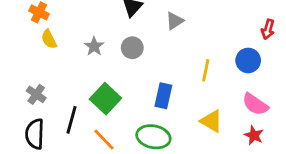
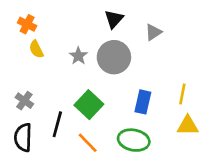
gray circle: (132, 48) -> (114, 57), size x1.6
yellow line: (206, 70) -> (182, 94), moved
yellow triangle: (211, 121) -> (188, 126), turned -30

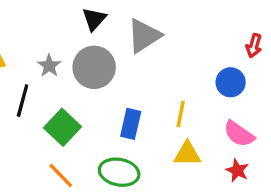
gray triangle: (153, 32) -> (144, 36), size x1.6
black line: (57, 124) -> (23, 101), moved

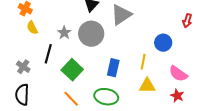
blue circle: (231, 82) -> (163, 43), moved

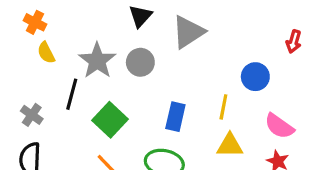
gray star: (64, 33) -> (97, 61), size x1.6
gray circle: (91, 34) -> (140, 62), size x0.7

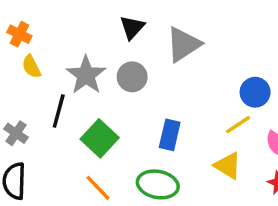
yellow line: (223, 107) -> (238, 125), moved, turned 45
yellow triangle: (230, 145) -> (228, 166), turned 32

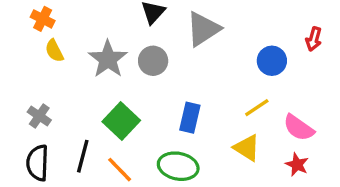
blue circle: (255, 92) -> (272, 61), moved
black line: (59, 111) -> (83, 156), moved

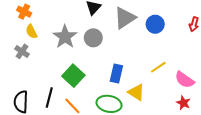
blue circle: (272, 61) -> (155, 24), moved
gray cross: (39, 116) -> (22, 51), moved
yellow triangle: (247, 148) -> (136, 92), moved

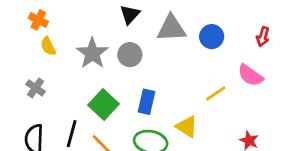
gray triangle: (125, 18) -> (171, 28), turned 30
gray cross: (22, 51) -> (36, 88), moved
blue rectangle: (116, 73) -> (146, 102), moved
pink semicircle: (185, 80) -> (250, 75), moved

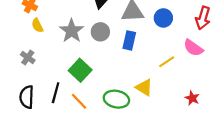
red arrow: (263, 37) -> (203, 18), size x1.5
blue rectangle: (146, 102) -> (129, 40), moved

